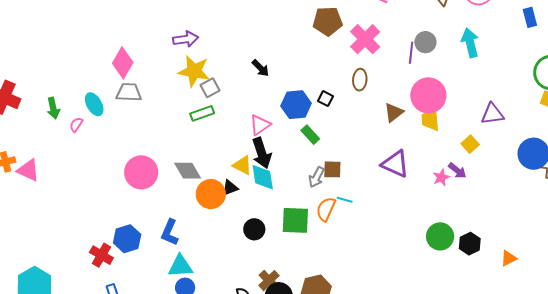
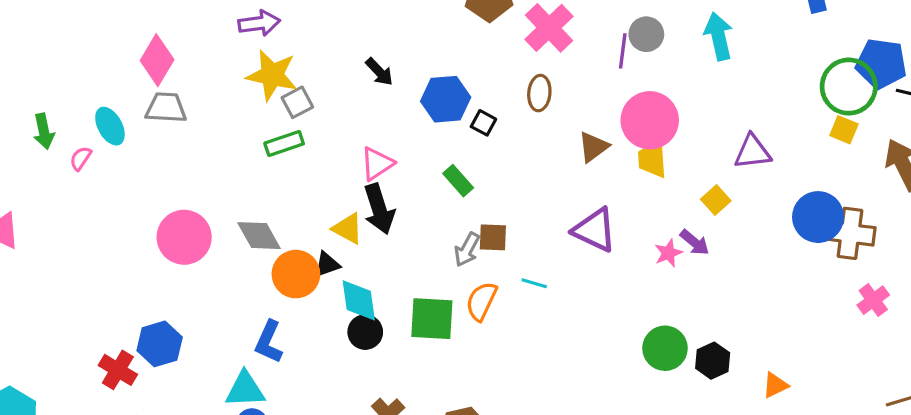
blue hexagon: (296, 105) -> (446, 99), moved
cyan diamond: (263, 177) -> (359, 300), moved
cyan line: (345, 200) -> (534, 283), moved
blue L-shape: (170, 232) -> (269, 342), moved

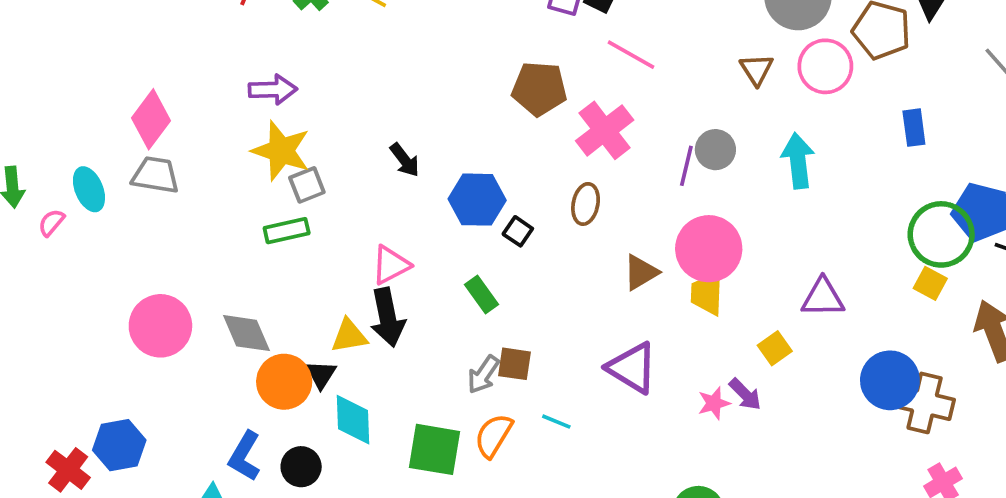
yellow triangle: (348, 229) -> (349, 336), turned -44
black triangle: (327, 264) -> (321, 374), turned -44
black circle: (365, 332) -> (301, 467), moved

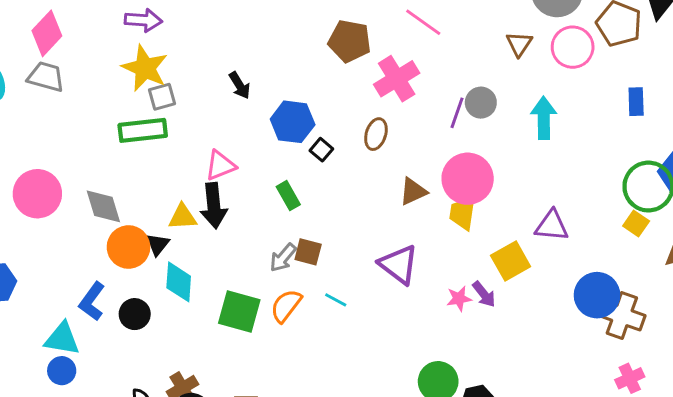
green rectangle: (287, 231) -> (143, 130), size x1.4
yellow square: (775, 348) -> (511, 261), size x1.5

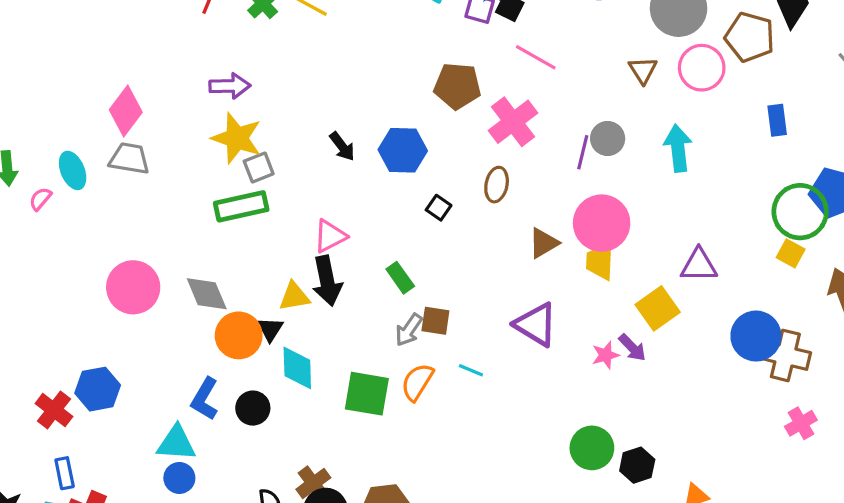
blue hexagon: (293, 122) -> (403, 150), moved
green rectangle: (288, 196) -> (400, 278), moved

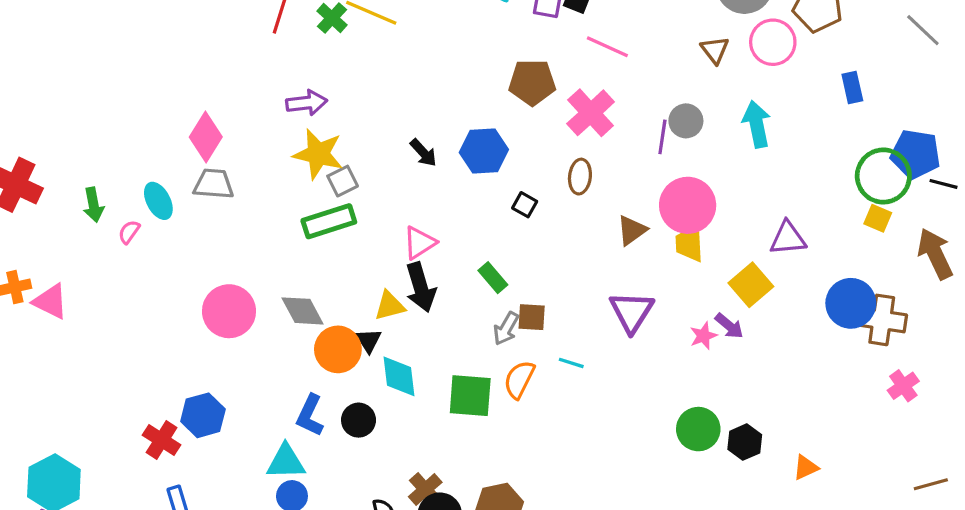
purple triangle: (536, 325) -> (632, 312), turned 36

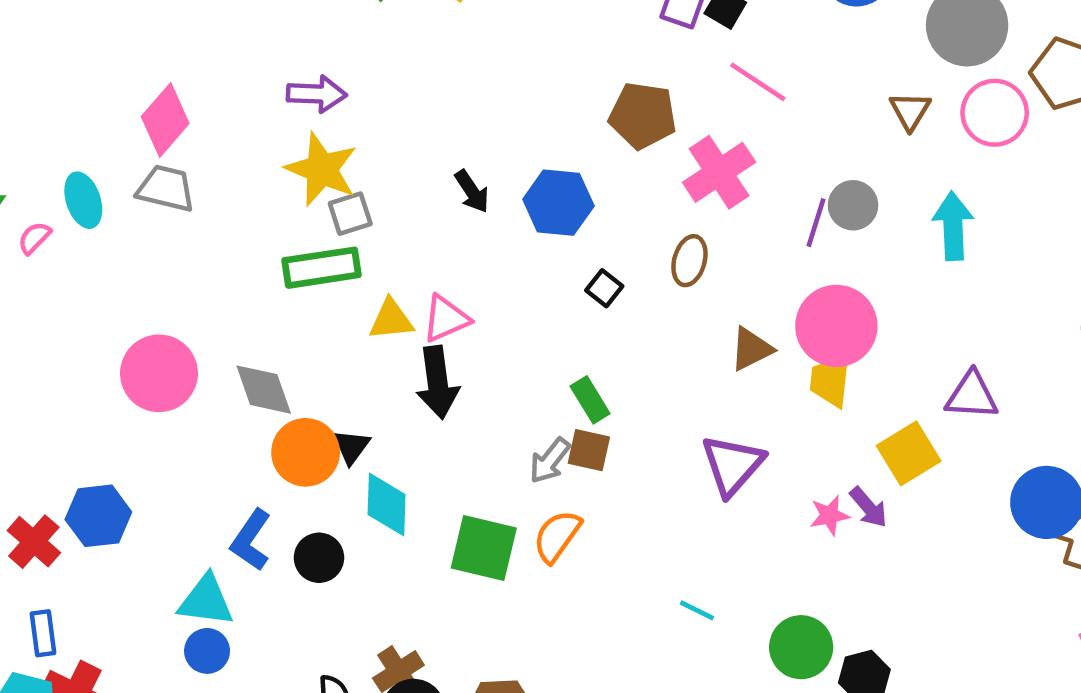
green rectangle: (493, 278) -> (590, 400), moved
yellow triangle: (390, 306) -> (391, 320), moved
cyan line: (571, 363) -> (697, 610), moved

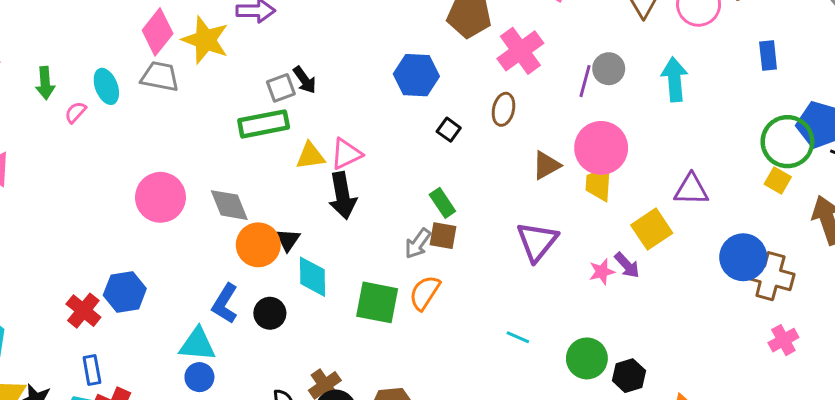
yellow star: (322, 169) -> (205, 40), moved
black arrow: (472, 191) -> (305, 80), moved

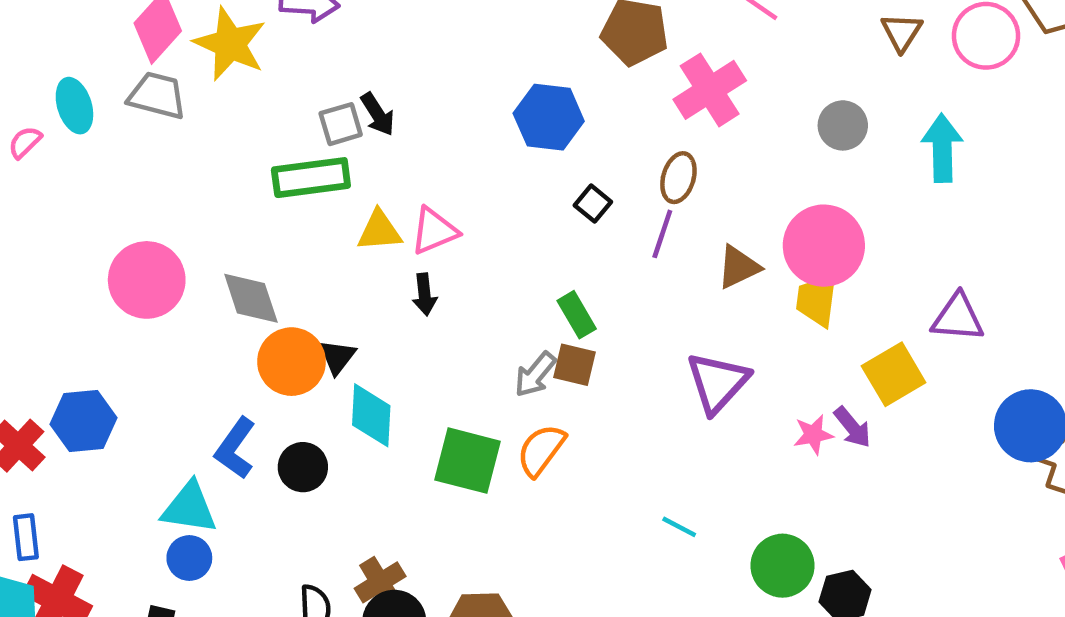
purple line: (585, 81) -> (662, 234), moved
black arrow: (342, 196) -> (425, 294), size x0.6

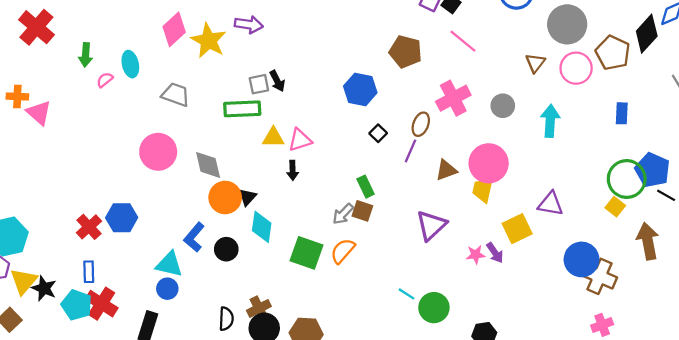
pink cross: (710, 90) -> (453, 98), moved
gray trapezoid: (157, 96) -> (176, 95), moved
green circle: (783, 566) -> (434, 308), moved

